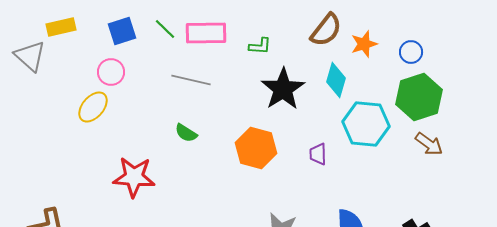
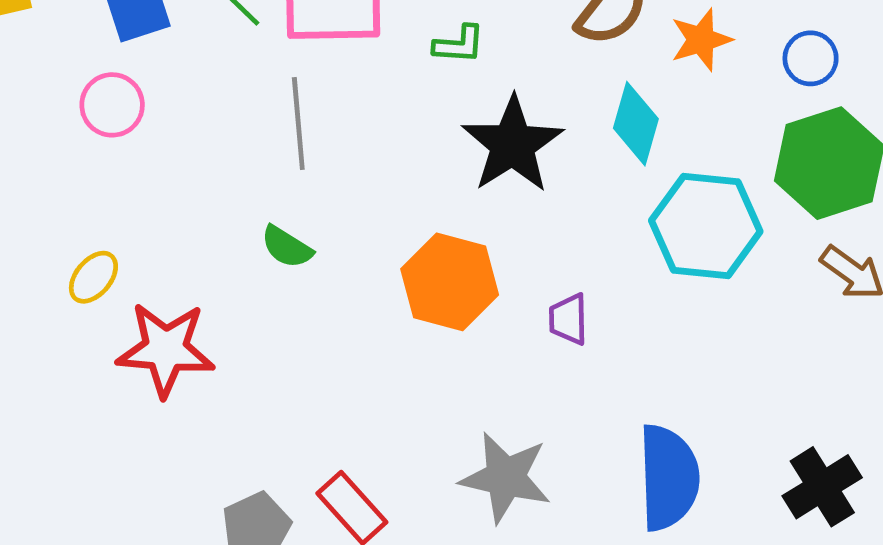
gray line: (191, 80) -> (298, 124), turned 72
yellow ellipse: (93, 107) -> (93, 277), moved, size x0.7
purple trapezoid: (318, 154) -> (568, 319), moved

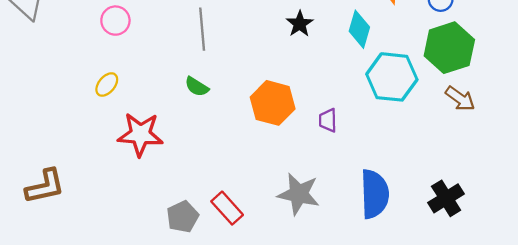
black star: (513, 145) -> (300, 24), moved, size x0.6
yellow ellipse: (93, 277) -> (107, 84), moved

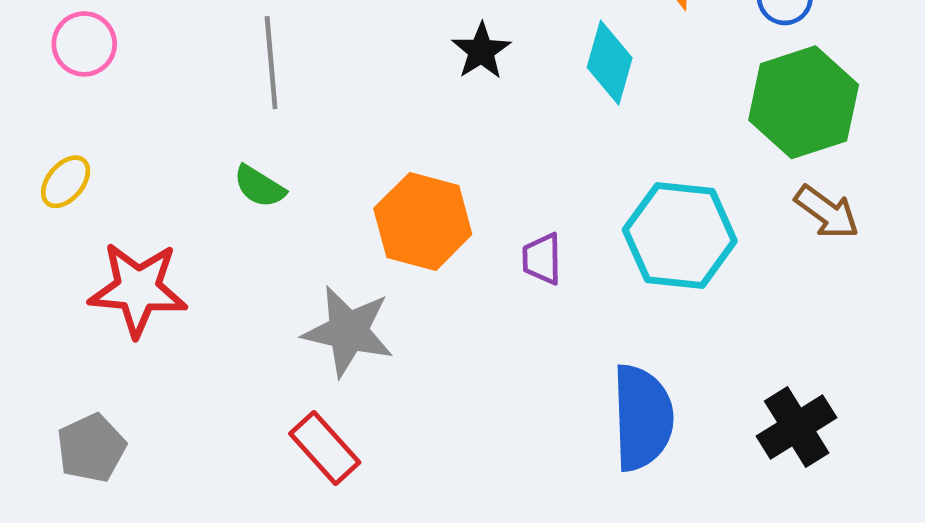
cyan hexagon: (392, 77) -> (680, 235), moved
gray star: (299, 194) -> (348, 331), moved
gray pentagon: (183, 217) -> (91, 448), moved

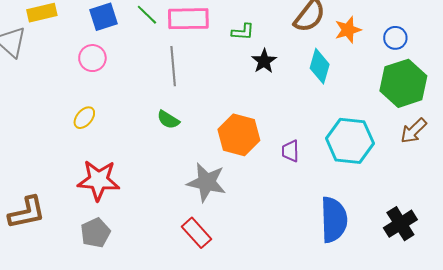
brown arrow: (827, 212) -> (414, 131), turned 100
red star: (138, 289) -> (98, 180), moved

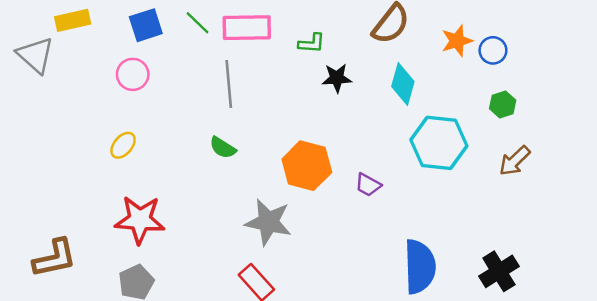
orange star: (348, 30) -> (457, 41), moved
black star: (264, 61) -> (337, 78), turned 30
green hexagon: (403, 83) -> (503, 104), size x0.5
cyan hexagon: (350, 141) -> (439, 143), moved
purple trapezoid: (290, 151) -> (368, 185), turned -60

